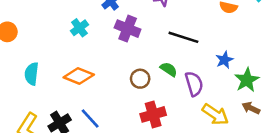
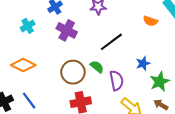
black line: (183, 37) -> (111, 42), turned -60
brown circle: (140, 79) -> (73, 72), size x1.5

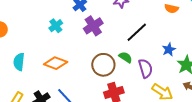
purple cross: (67, 30) -> (93, 26), turned 36

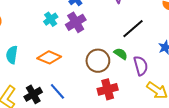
purple cross: (93, 26) -> (76, 22), moved

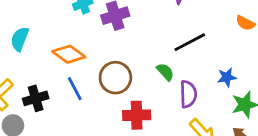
brown circle: (98, 61) -> (115, 78), moved
blue line: (57, 91) -> (75, 89), moved

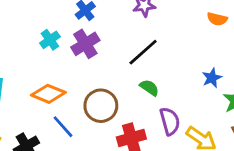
black line: (190, 42) -> (143, 52), moved
purple semicircle: (188, 94) -> (170, 121), moved

